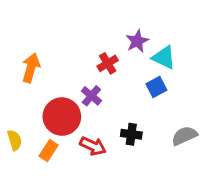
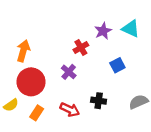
cyan triangle: (164, 57) -> (131, 29), moved
red circle: (62, 117) -> (31, 82), moved
yellow semicircle: (15, 140) -> (11, 105), turned 72

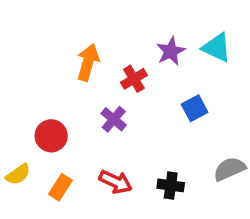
orange arrow: (23, 51) -> (88, 62), moved
red circle: (31, 82) -> (51, 136), size x0.7
black cross: (99, 101) -> (171, 185), moved

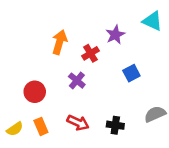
cyan triangle: (217, 48) -> (152, 21), moved
yellow semicircle: (18, 174) -> (15, 129), moved
orange rectangle: (60, 187) -> (41, 126), turned -56

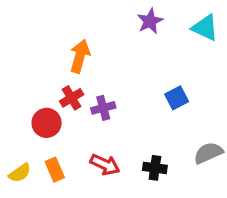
purple star: (115, 35) -> (150, 21), moved
red cross: (91, 53) -> (72, 98), moved
purple cross: (77, 81) -> (103, 108), turned 35

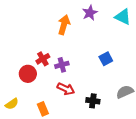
orange arrow: (80, 56) -> (64, 25), moved
red arrow: (105, 165) -> (66, 89), moved
orange rectangle: (55, 170) -> (43, 109), moved

